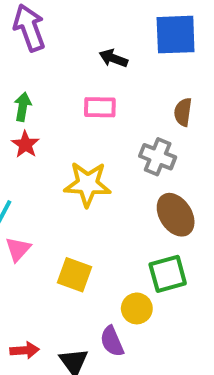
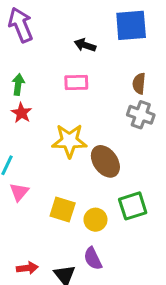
gray cross: (158, 157) -> (141, 115), moved
brown ellipse: (176, 215) -> (105, 161), moved
yellow circle: (137, 308) -> (95, 220), moved

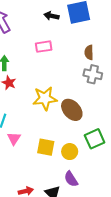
black arrow: (85, 45) -> (51, 16), moved
pink rectangle: (76, 83) -> (44, 47), moved

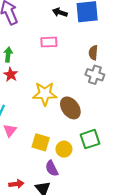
purple semicircle: (71, 179) -> (52, 168), moved

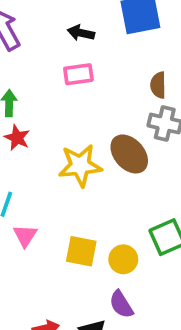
black arrow: (60, 12) -> (81, 33), moved
brown ellipse: (70, 108) -> (129, 154), moved
purple semicircle: (52, 168) -> (121, 304), moved

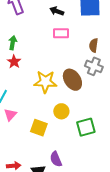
pink rectangle: (78, 74) -> (61, 33), moved
yellow circle: (123, 259) -> (61, 111), moved

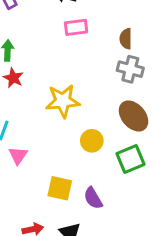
brown ellipse: (72, 80) -> (134, 116), moved
yellow square: (39, 128) -> (60, 188), moved
purple semicircle: (56, 159) -> (93, 198), moved

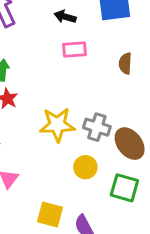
gray cross: (130, 69) -> (97, 127), moved
green square: (130, 159) -> (124, 188), turned 36

